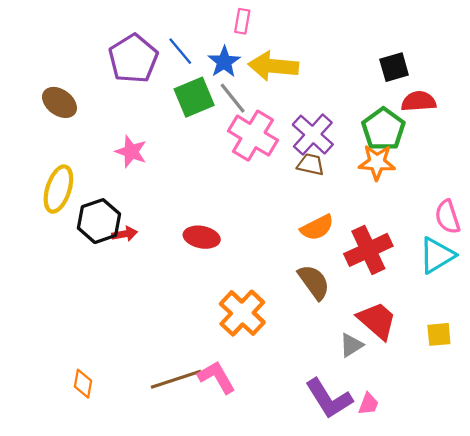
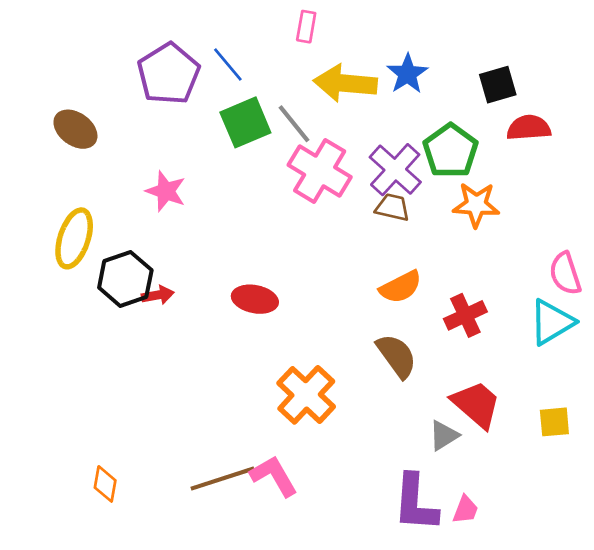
blue star: (224, 62) -> (407, 74), moved
green pentagon: (383, 129) -> (451, 151), moved
red cross: (368, 250) -> (465, 315), size x0.7
purple L-shape: (329, 399) -> (415, 503), turned 36

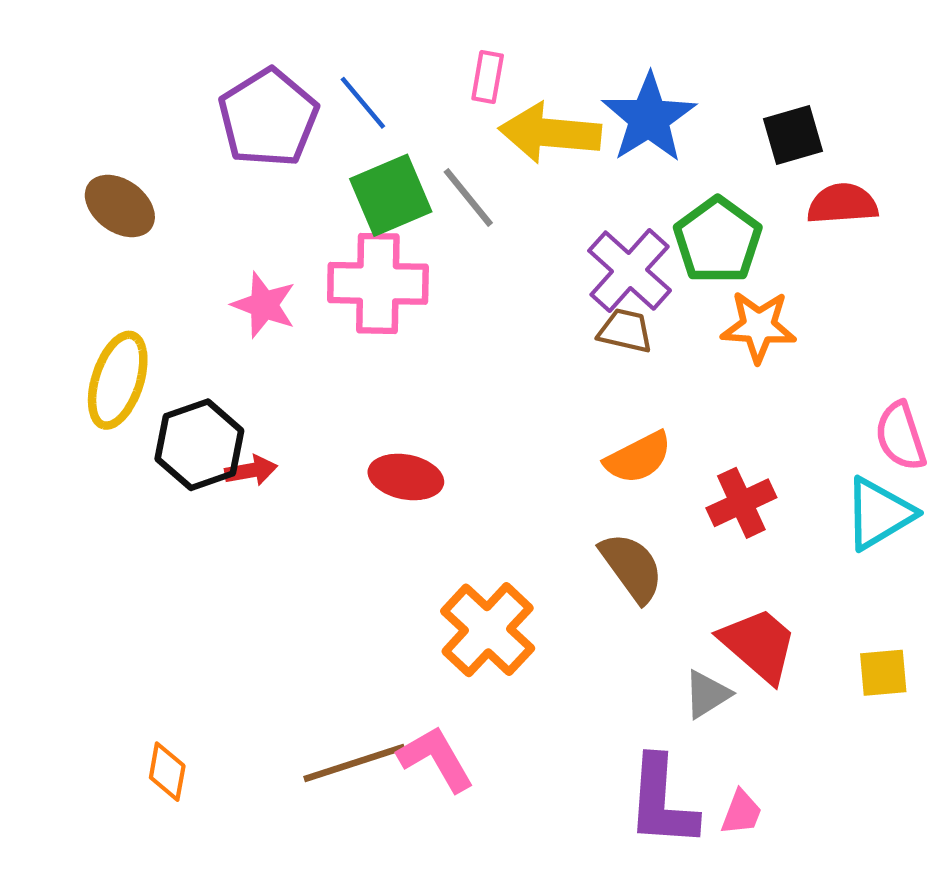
pink rectangle: (306, 27) -> (488, 77), moved
blue star: (407, 74) -> (649, 118), size x1.4
pink cross: (320, 171) -> (378, 283), moved, turned -30

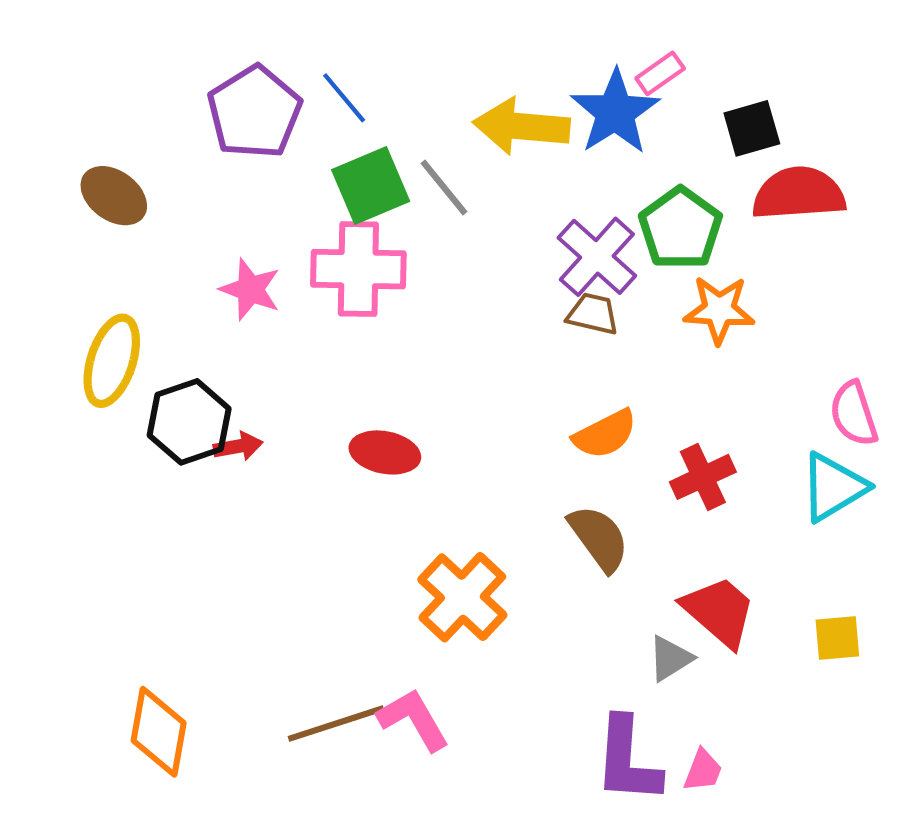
pink rectangle: (488, 77) -> (660, 73), moved, turned 45
red semicircle: (842, 204) -> (799, 194), size x1.4
orange diamond: (167, 772) -> (159, 732), size x1.6

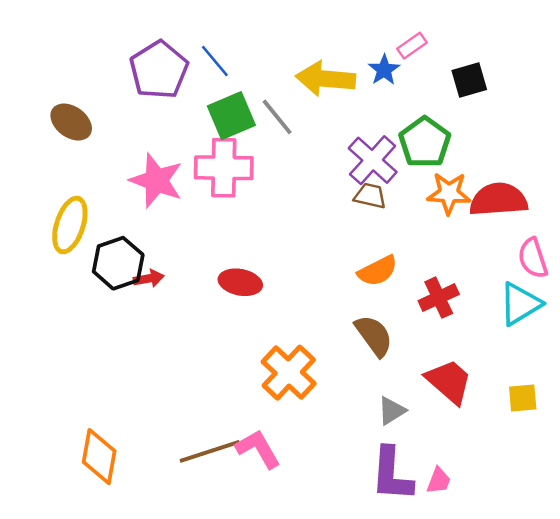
blue star: (615, 112) -> (384, 70), size x0.6
red semicircle: (799, 194) -> (498, 200), moved
pink star: (250, 289) -> (156, 181), size x1.4
gray triangle: (670, 658) -> (392, 411), moved

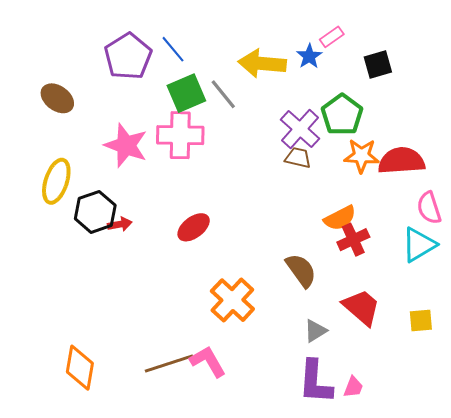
orange semicircle: (378, 271) -> (340, 218), moved
red ellipse: (240, 282) -> (194, 227), turned -48

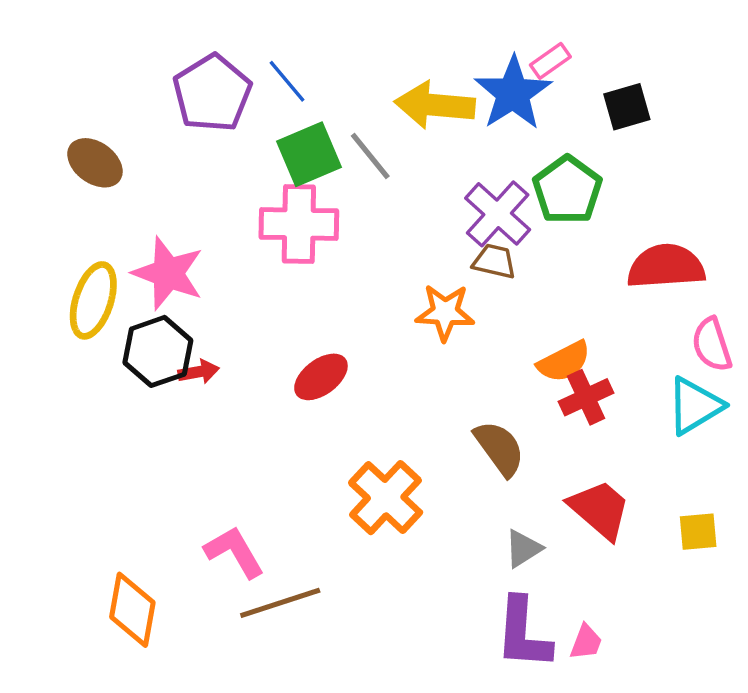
blue star: (309, 56) -> (513, 93), size x1.8
pink star: (126, 145) -> (168, 273), moved
orange star: (361, 156) -> (445, 312), moved
pink L-shape: (208, 361) -> (234, 552), moved

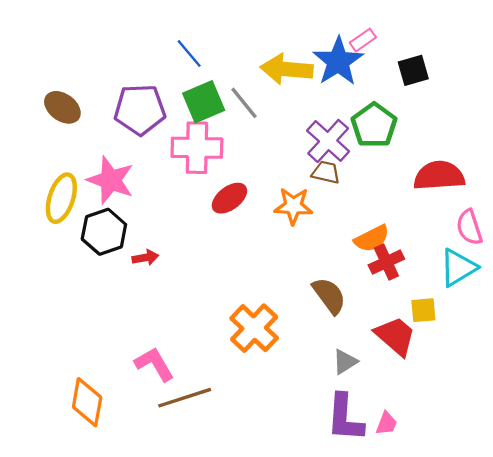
purple pentagon: (212, 93) -> (140, 110), moved, turned 30
red arrow: (199, 372) -> (145, 258), moved
red ellipse: (321, 377) -> (229, 198), moved
yellow square: (698, 532) -> (423, 310), moved

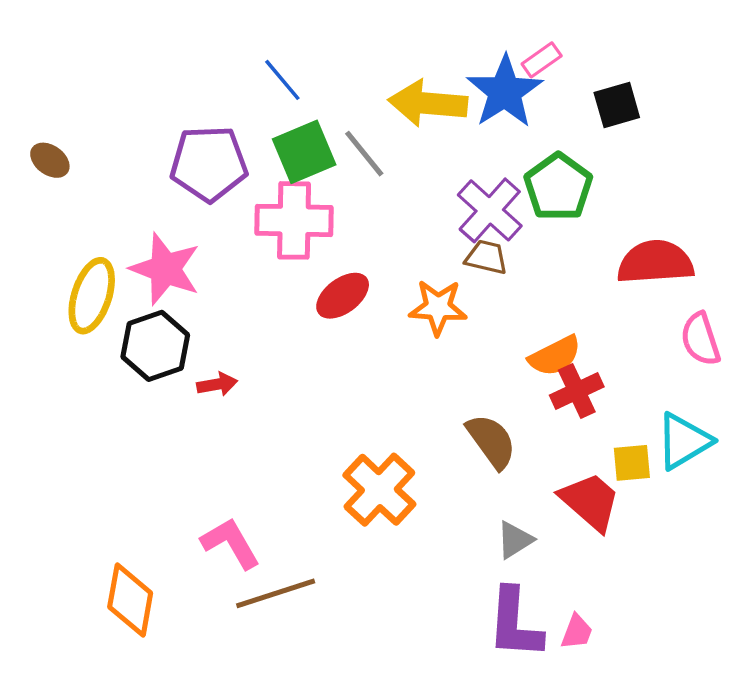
brown ellipse: (62, 107) -> (50, 160), moved, size x0.7
cyan triangle: (458, 268) -> (684, 441), moved

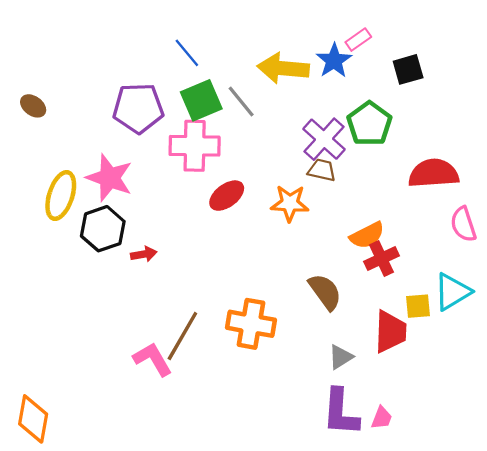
blue star: (505, 92) -> (334, 61), size x0.7
orange cross: (379, 490) -> (251, 324), turned -33
red trapezoid: (590, 501) -> (390, 332), turned 51
brown line: (276, 593) -> (182, 336), moved, turned -42
orange diamond: (130, 600) -> (33, 419), moved

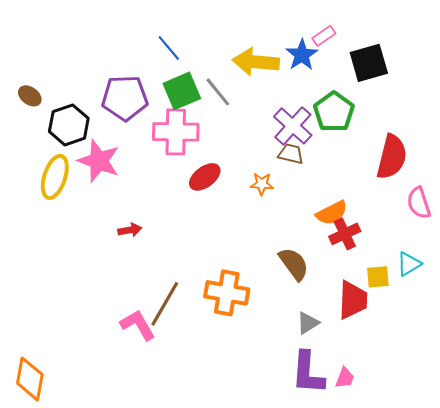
black square: (408, 69) -> (369, 63), size x1.4
red semicircle: (434, 173) -> (392, 157), turned 108
orange star: (290, 203) -> (262, 184), size x0.7
black hexagon: (103, 229) -> (69, 125), moved
cyan triangle: (452, 292) -> (409, 264), size x0.7

